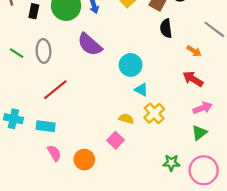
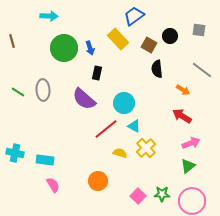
black rectangle: (34, 11) -> (97, 73), moved
purple semicircle: (90, 45) -> (84, 99), moved
red line: (55, 90) -> (106, 129), moved
pink square: (115, 140) -> (138, 196), moved
orange circle: (84, 160) -> (98, 181), moved

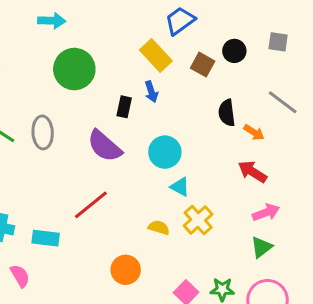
blue arrow: (90, 48) -> (151, 92), moved
black semicircle: (157, 69) -> (227, 113), moved
red line: (106, 129) -> (91, 205), moved
pink semicircle: (53, 185) -> (20, 276), moved

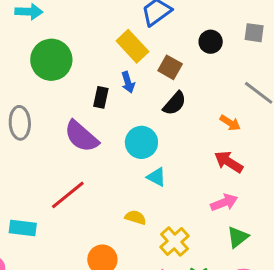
brown square: (203, 65) -> (170, 67), moved
black semicircle: (227, 113) -> (175, 103), moved, turned -132
pink arrow: (266, 212) -> (224, 202), moved
yellow cross: (198, 220) -> (175, 242), moved

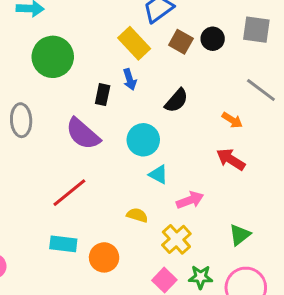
gray square: (254, 33) -> (256, 30), size x1.4
brown square: (170, 67) -> (181, 42), moved
pink arrow: (224, 202) -> (190, 200), moved
cyan rectangle: (23, 228) -> (63, 244), moved

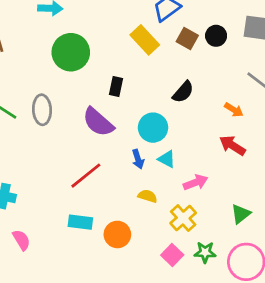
blue arrow: (130, 79) -> (138, 159), moved

